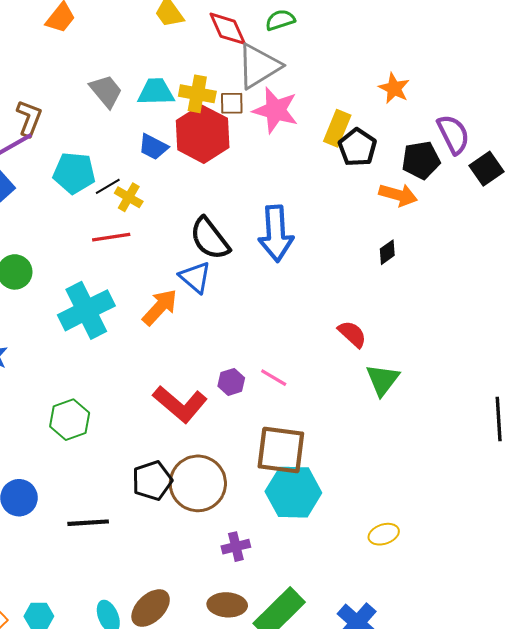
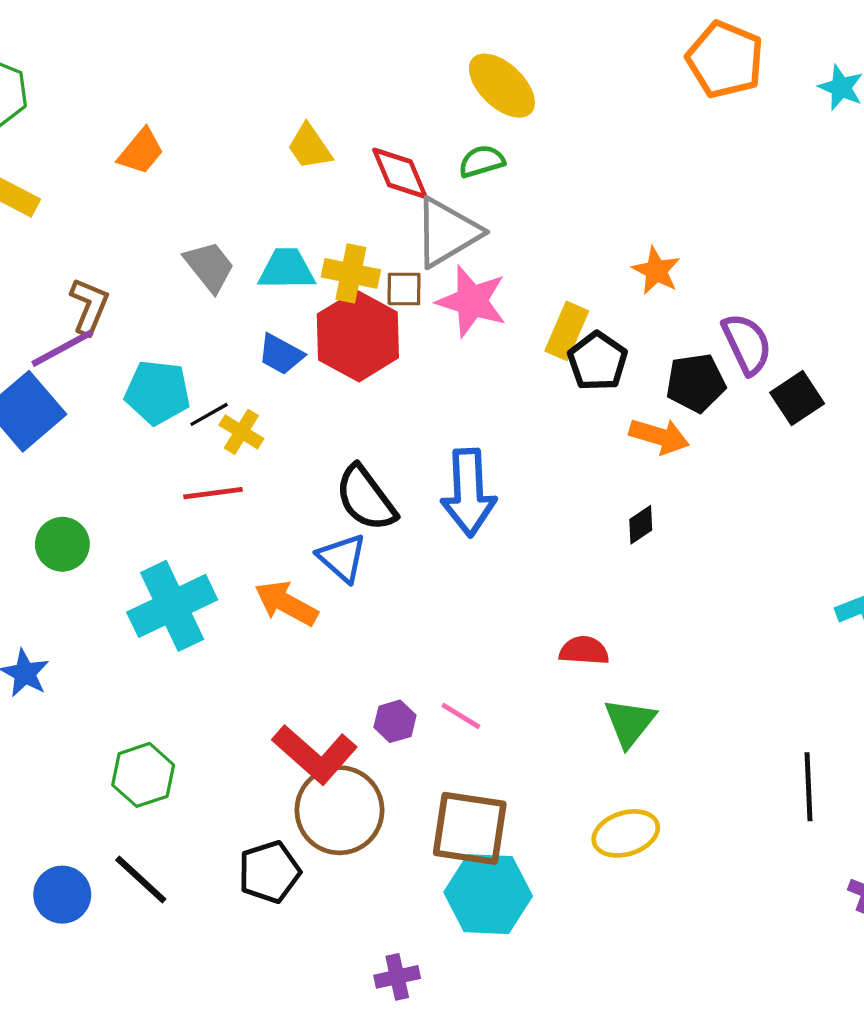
orange arrow: (160, 307) -> (286, 603), turned -105
red semicircle: (352, 334) -> (584, 651), turned -40
brown circle: (198, 483) -> (339, 810), moved
black line: (88, 523) -> (141, 879), moved, turned 45
yellow ellipse: (384, 534) -> (626, 833), moved, size x1.4

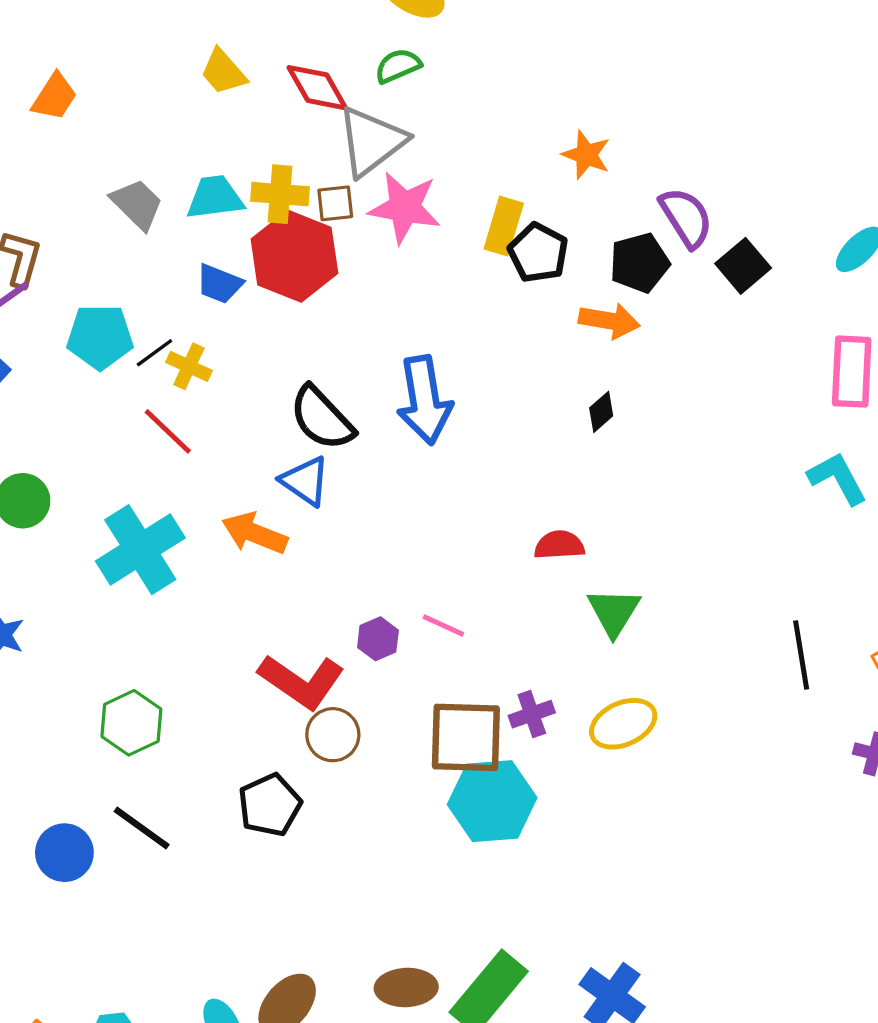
red line: (213, 493) -> (168, 431), turned 58
brown circle: (339, 810) -> (333, 735), size x0.6
purple cross: (397, 977) -> (532, 714), moved

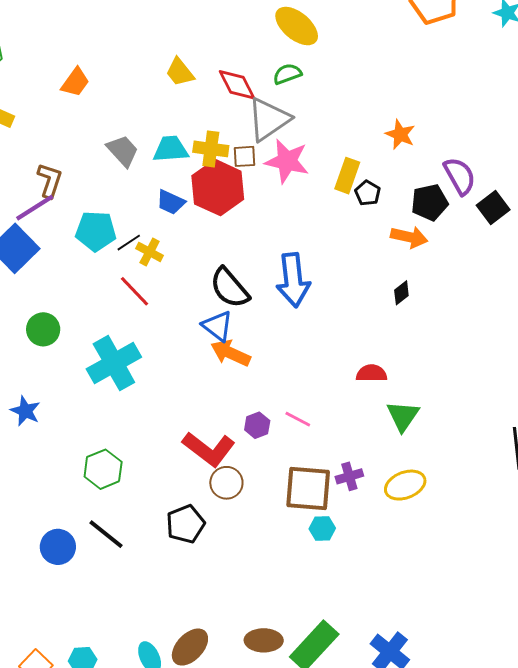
black pentagon: (538, 253) -> (368, 193), size x0.7
orange arrow: (255, 533) -> (231, 353), moved
cyan hexagon: (492, 801) -> (322, 529), size x0.5

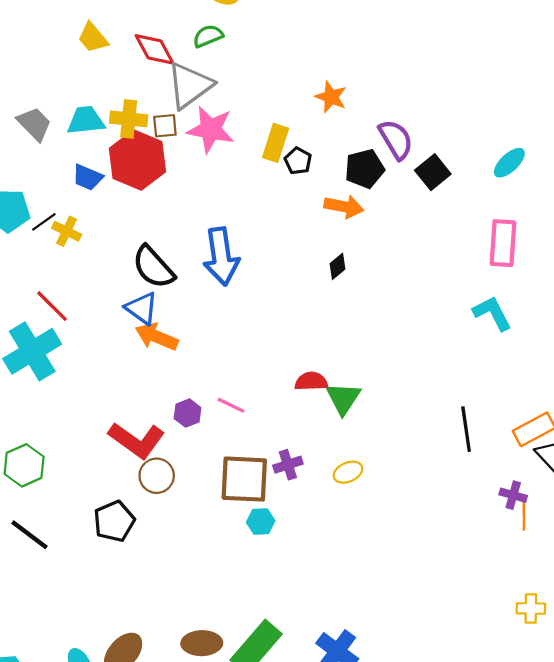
red line: (134, 291) -> (52, 306), moved
red semicircle: (371, 373) -> (311, 381), moved
yellow ellipse: (405, 485) -> (348, 472), size x0.7

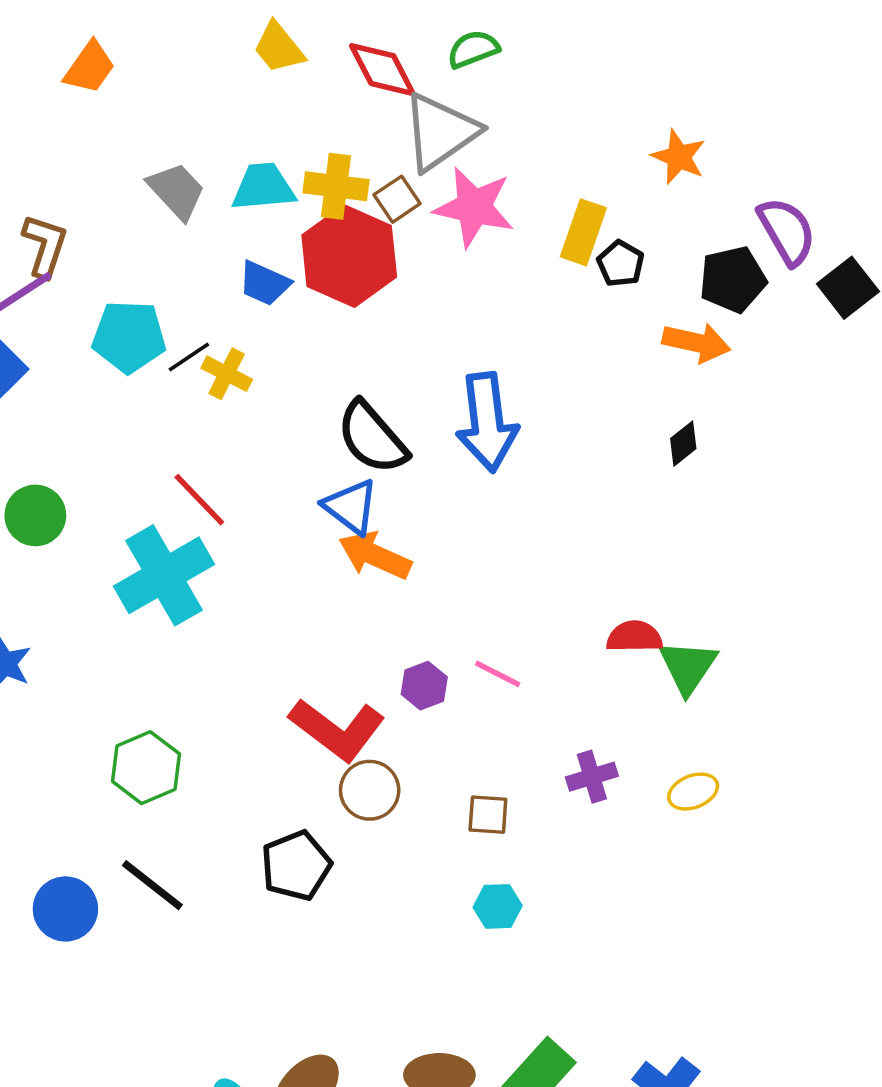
brown square: (165, 126) -> (397, 199), turned -30
brown square: (244, 479) -> (488, 815), moved, size x0.5
cyan hexagon: (261, 521) -> (498, 906), moved

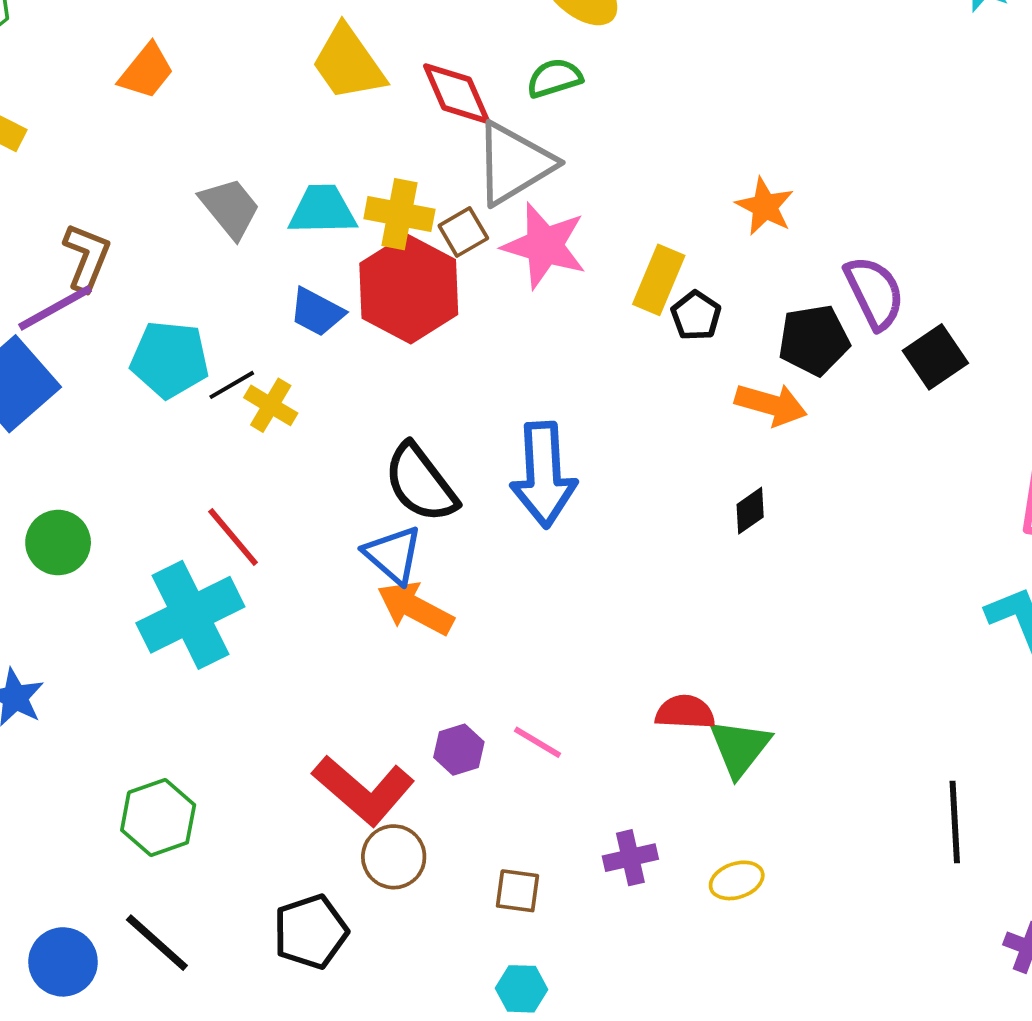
yellow trapezoid: (279, 48) -> (348, 63), size x1.4

